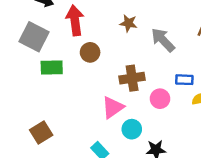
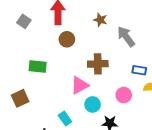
gray square: (34, 37) -> (24, 21), size x0.6
green rectangle: (52, 67) -> (38, 67), moved
pink circle: (160, 99) -> (124, 95), moved

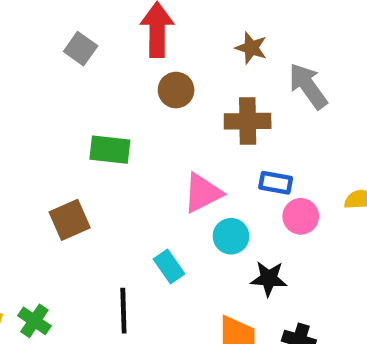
brown cross: (98, 64) -> (248, 121), moved
blue rectangle: (139, 70) -> (276, 183), moved

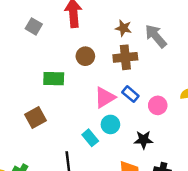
brown star: (251, 48) -> (123, 28), moved
brown circle: (176, 90) -> (85, 56), moved
blue rectangle: (276, 183) -> (130, 94), moved, turned 35
cyan circle: (231, 236) -> (110, 124), moved

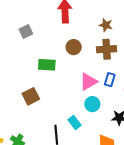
gray square: (34, 26) -> (26, 32), moved, turned 32
blue rectangle: (130, 94) -> (110, 80), turned 64
cyan rectangle: (90, 138) -> (75, 122), moved

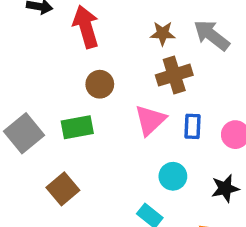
gray square: (26, 32) -> (24, 133), moved, size x1.5
brown circle: (74, 47) -> (100, 84), moved
pink triangle: (88, 82) -> (150, 120), moved

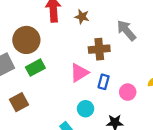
brown star: (163, 33) -> (82, 17), moved
brown circle: (100, 84) -> (26, 40), moved, size x1.6
green rectangle: (77, 127) -> (35, 68), turned -30

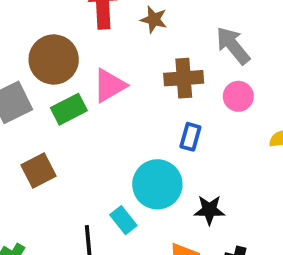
pink triangle: (79, 73) -> (110, 85), moved
pink circle: (128, 92) -> (238, 96), moved
cyan circle: (86, 109) -> (157, 184), size x1.6

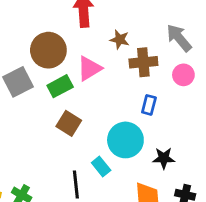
brown star: (154, 20) -> (120, 40), moved
brown square: (39, 170) -> (69, 123), moved, turned -30

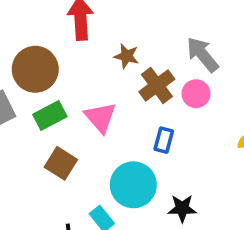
brown cross: (143, 62) -> (157, 85), turned -32
pink triangle: (89, 68) -> (100, 117), moved, turned -40
pink circle: (183, 75) -> (196, 94), moved

